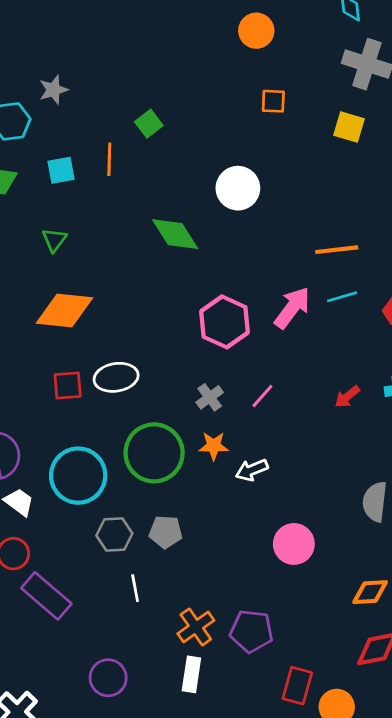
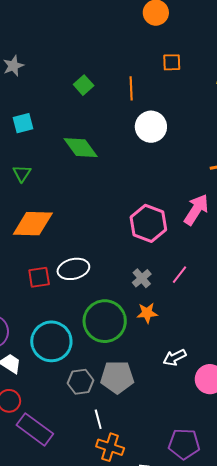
orange line: (109, 159) -> (131, 88), moved
green diamond: (175, 234) -> (81, 148), moved
white arrow: (252, 470) -> (175, 357), moved
gray pentagon: (166, 532) -> (117, 377), size x1.4
orange cross: (196, 627) -> (110, 447), moved, turned -32

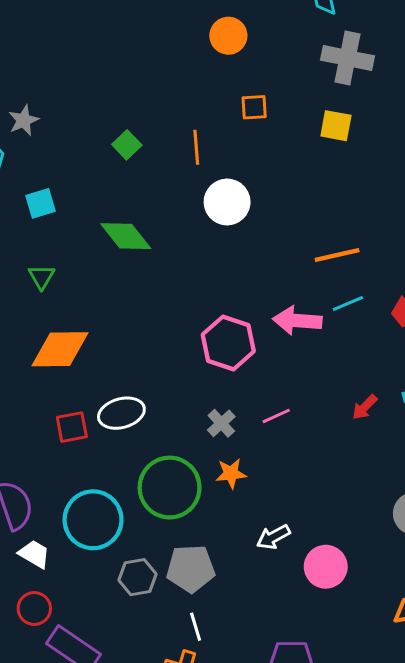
pink arrow: (196, 210) -> (297, 321), turned -116
pink line: (180, 275) -> (276, 416), turned 30
white line: (98, 419) -> (196, 627), moved

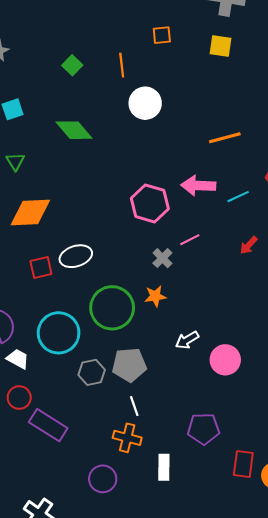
cyan line: (348, 303) -> (238, 197), moved
pink line: (276, 416) -> (190, 240), moved
gray cross: (221, 423) -> (162, 258), moved

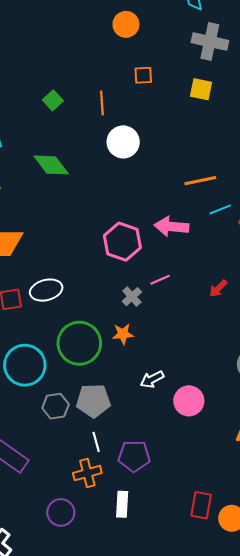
cyan line: (238, 197) -> (220, 209), moved
purple pentagon: (204, 429) -> (134, 456), moved
orange cross: (127, 438) -> (87, 473), turned -32

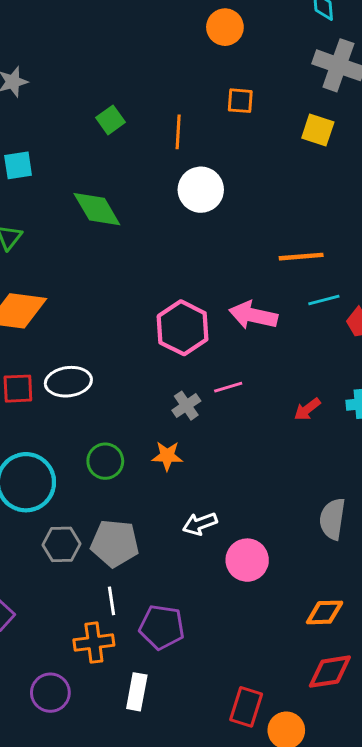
green circle: (79, 343) -> (105, 461), size x0.6

